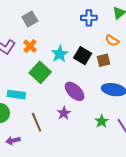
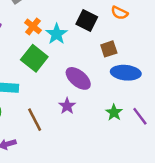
orange cross: (30, 46) -> (33, 26), moved
black square: (83, 56) -> (87, 20), moved
brown square: (104, 60) -> (109, 49), moved

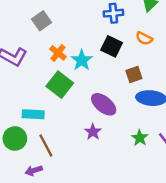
brown line: (35, 120) -> (46, 145), moved

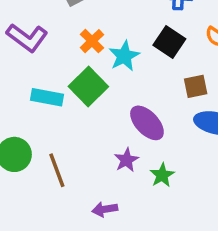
cyan rectangle: (33, 114) -> (47, 97), moved
green star: (140, 138) -> (162, 175), moved
purple arrow: (34, 171) -> (105, 209), moved

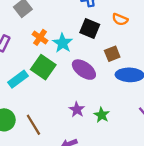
cyan rectangle: (47, 97) -> (18, 79), turned -36
purple ellipse: (147, 123) -> (84, 70), moved

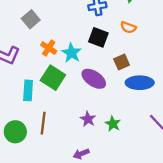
cyan rectangle: (18, 79) -> (28, 90), turned -48
brown line: (33, 125) -> (43, 123), moved, turned 40

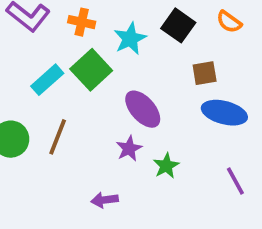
orange cross: (49, 48) -> (82, 22), moved, turned -35
purple ellipse: (94, 79) -> (143, 109), moved
cyan rectangle: (28, 90) -> (47, 80), turned 30

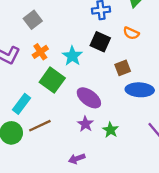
orange cross: (82, 22) -> (40, 52), turned -35
cyan rectangle: (47, 80) -> (22, 104), moved
brown line: (58, 137) -> (40, 126), turned 55

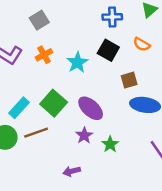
green square: (52, 80) -> (54, 103), moved

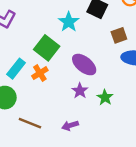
orange cross: (44, 55) -> (40, 73), moved
green square: (54, 103) -> (47, 48), moved
brown line: (36, 133) -> (30, 123), moved, turned 45

